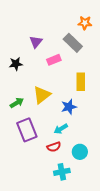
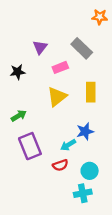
orange star: (85, 23) -> (100, 17), moved
yellow triangle: (42, 95) -> (57, 97), moved
blue star: (69, 107) -> (85, 131), moved
cyan cross: (62, 172) -> (83, 193), moved

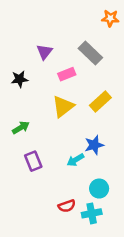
yellow rectangle: (91, 92) -> (100, 101), turned 48
purple rectangle: (30, 146) -> (33, 161), size x0.7
red semicircle: (60, 165) -> (67, 206), moved

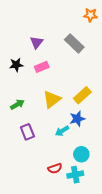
pink rectangle: (67, 74) -> (42, 67), moved
yellow rectangle: (100, 101) -> (82, 95), moved
yellow triangle: (63, 106) -> (52, 99), moved

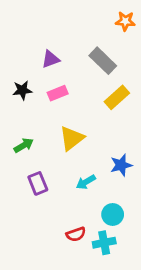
purple triangle: (37, 42) -> (51, 59), turned 32
yellow rectangle: (82, 95) -> (117, 97), moved
blue star: (77, 119) -> (121, 165), moved

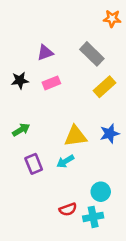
yellow triangle: (72, 138) -> (75, 136), moved, turned 30
blue star: (121, 165) -> (110, 134), moved
cyan arrow: (86, 182) -> (65, 161), moved

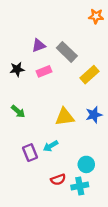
gray rectangle: (92, 54) -> (67, 52), moved
green arrow: (21, 130) -> (18, 111), turned 72
cyan arrow: (65, 161) -> (51, 146), moved
purple rectangle: (34, 164) -> (30, 153), moved

